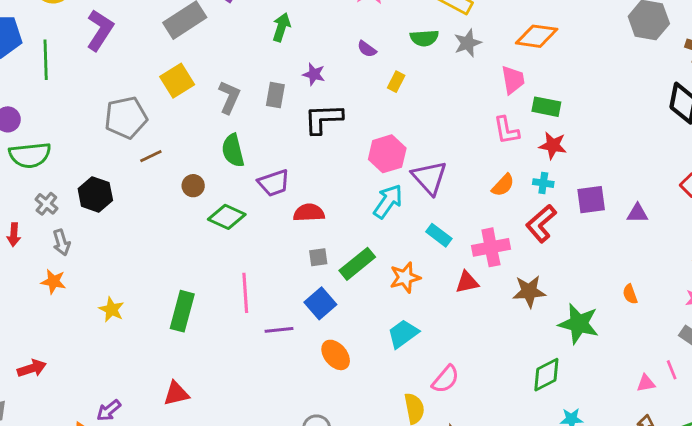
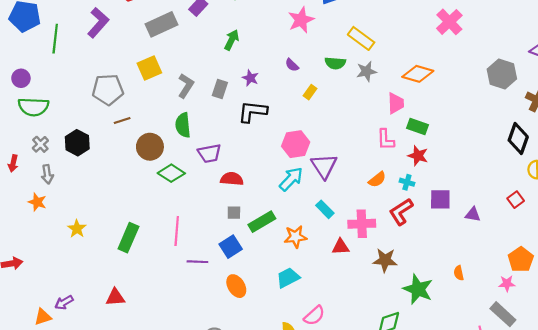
brown circle: (193, 186) -> (150, 147), size x1.6

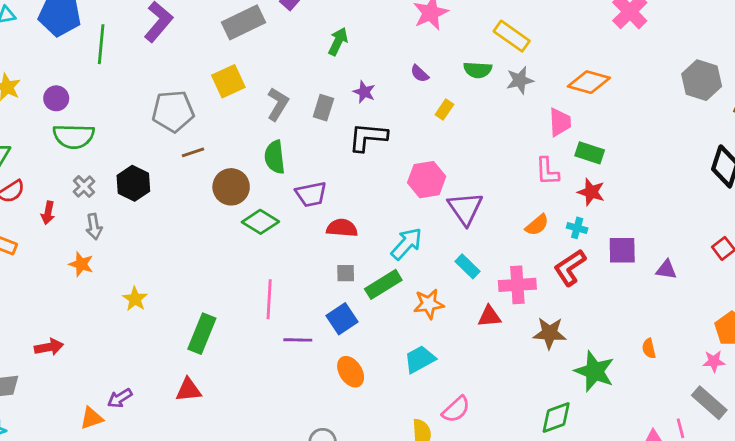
cyan arrow: (291, 179) -> (407, 244), moved
green rectangle: (128, 238) -> (202, 334), moved

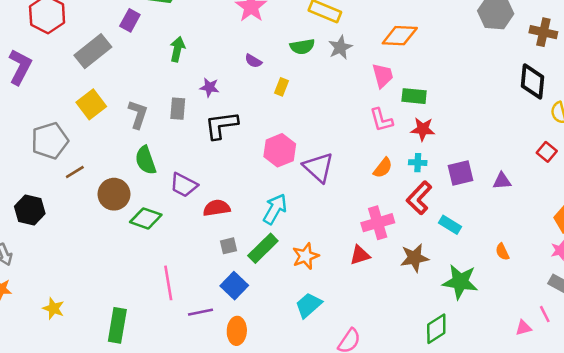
purple trapezoid: (311, 194) -> (184, 185), turned 52
cyan rectangle: (468, 266) -> (450, 225), moved
orange ellipse: (351, 372) -> (237, 331), moved, turned 48

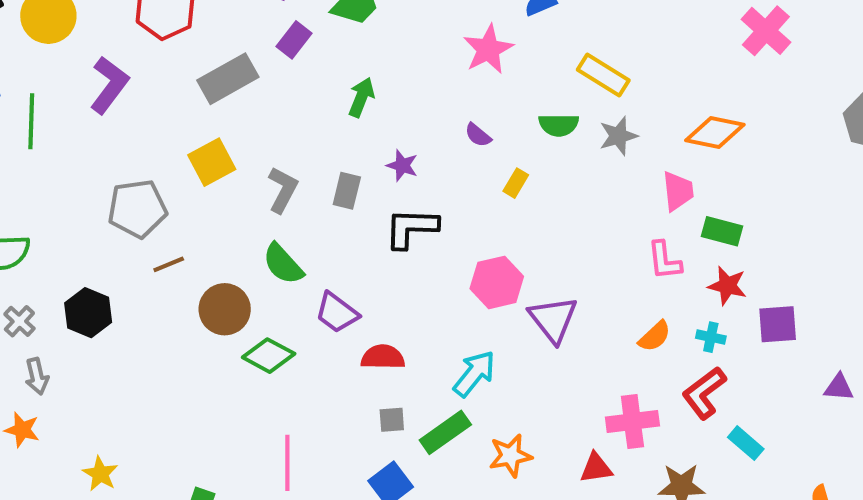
green semicircle: (146, 160) -> (283, 264), turned -32
purple square: (461, 173) -> (778, 324), moved

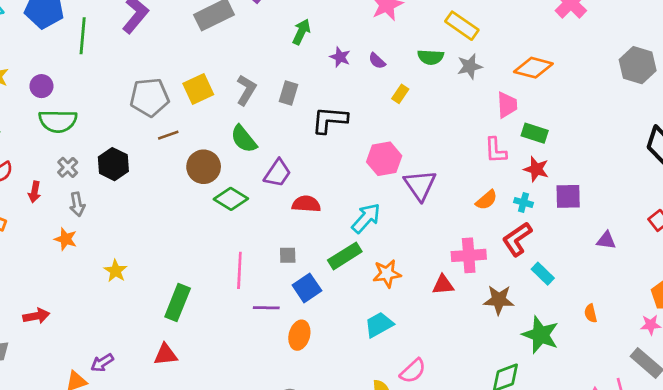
yellow square: (212, 162) -> (198, 89), moved
purple star: (402, 165) -> (340, 57), moved
purple trapezoid: (337, 313) -> (278, 173), turned -96
gray square: (392, 420) -> (288, 255), moved

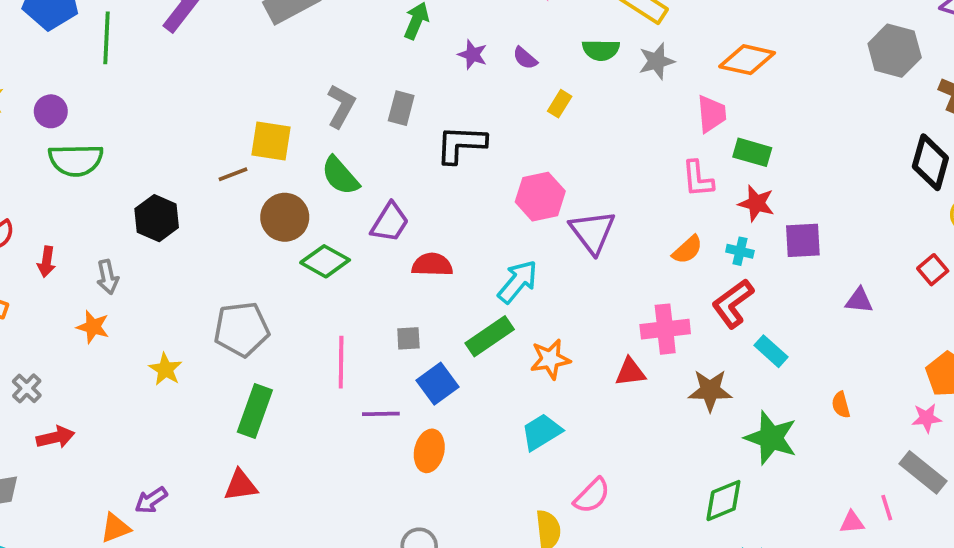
yellow square: (198, 89) -> (271, 141), moved, turned 36
gray pentagon: (150, 97) -> (242, 329), moved
gray cross: (68, 167) -> (27, 388), moved

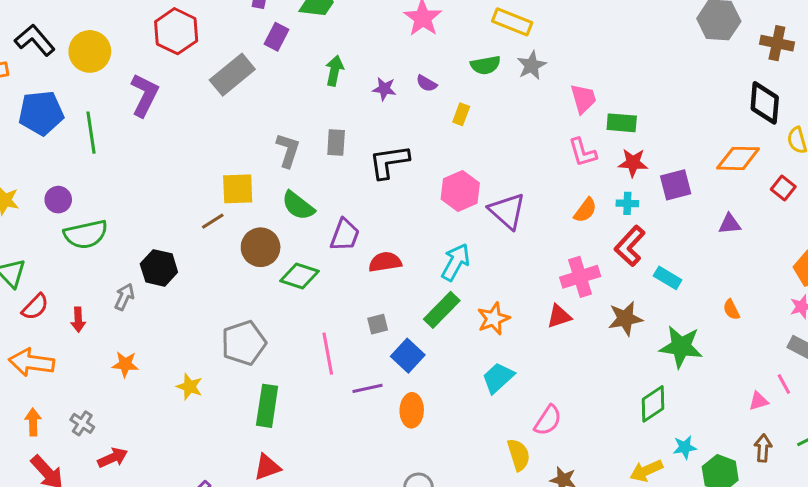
orange diamond: (747, 60) -> (738, 158), moved
gray arrow: (108, 277) -> (124, 297), moved, turned -132

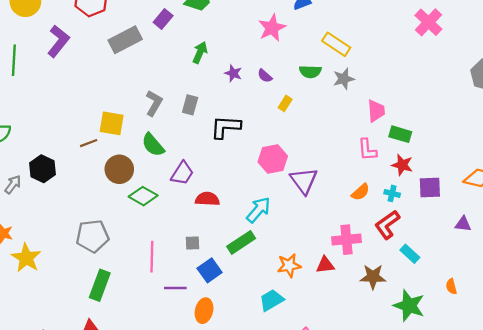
orange star: (493, 319) -> (289, 265), moved
yellow star: (189, 387) -> (26, 258), moved, size x1.5

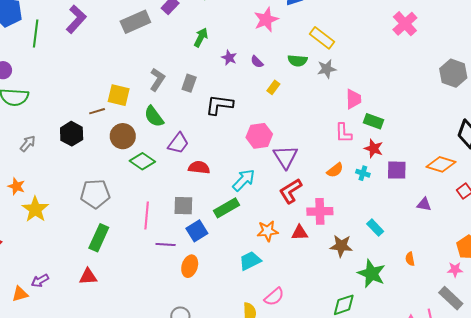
black hexagon: (42, 169) -> (72, 134), moved
red L-shape: (387, 225) -> (291, 191), moved
gray square: (192, 243) -> (183, 206), size x1.5

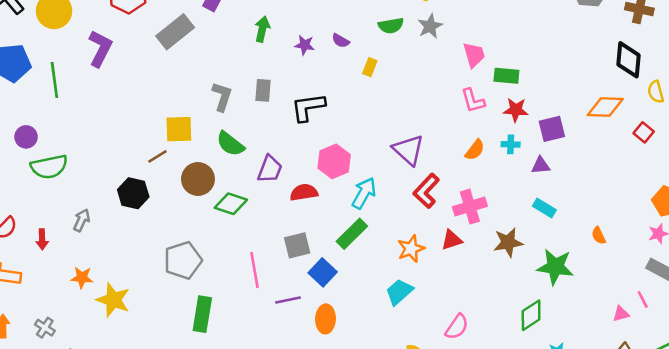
pink hexagon: (259, 136) -> (334, 161), moved
purple triangle: (424, 204) -> (541, 166), moved
pink semicircle: (274, 297) -> (457, 327), moved

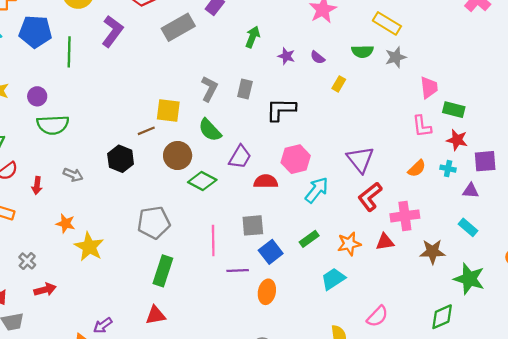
gray arrow: (82, 220) -> (73, 175), turned 78
green rectangle: (352, 234) -> (309, 239), moved, size x0.7

